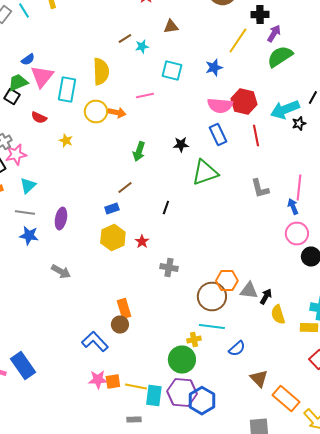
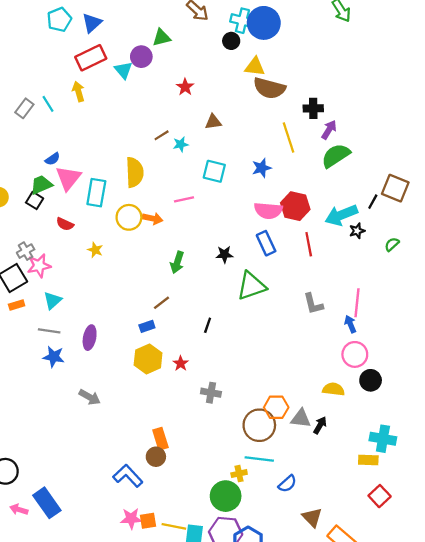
yellow line: (238, 40) -> (289, 138), turned -52
yellow semicircle: (278, 314) -> (333, 389), moved, turned 114

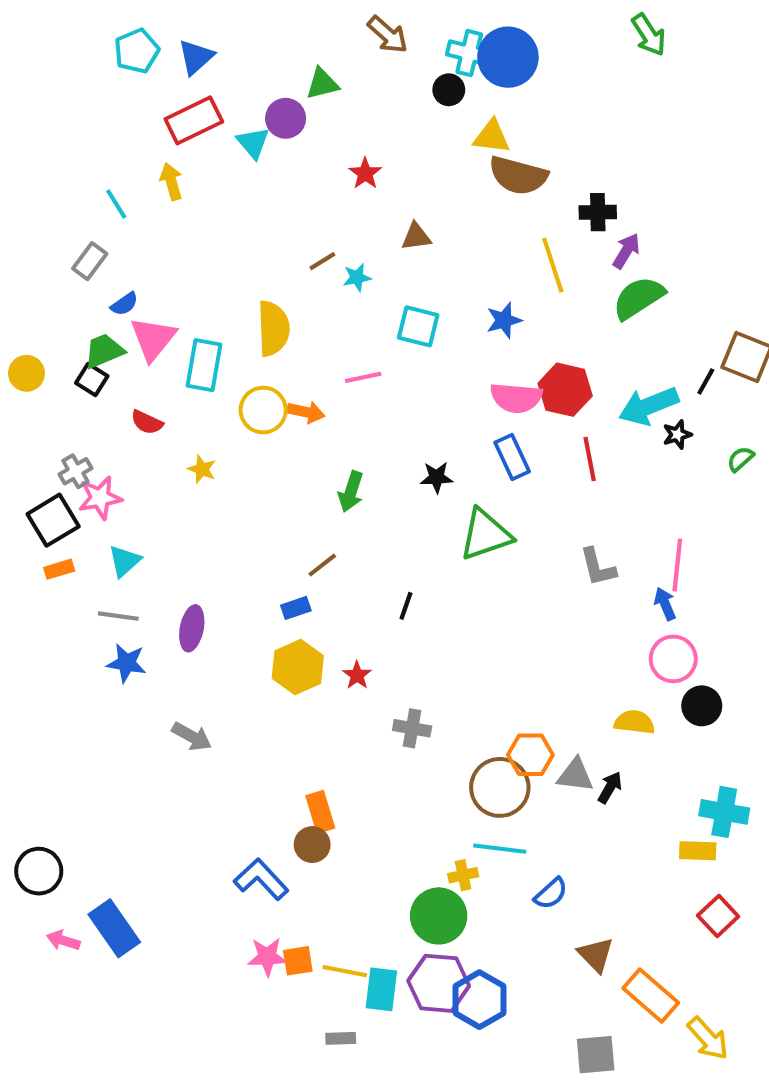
gray rectangle: (24, 108) -> (90, 261), moved

